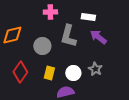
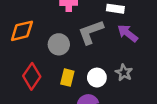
gray L-shape: (68, 36) -> (91, 32), turned 55

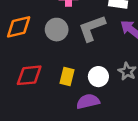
gray circle: (59, 44) -> (57, 30), moved
red diamond: (32, 76) -> (29, 75), turned 50

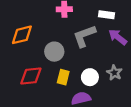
gray circle: (57, 30) -> (54, 52), moved

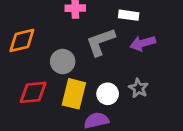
purple arrow: (118, 37) -> (143, 43), turned -54
yellow rectangle: (63, 77) -> (74, 94), size x1.5

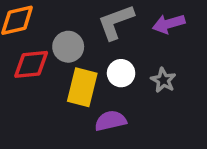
red diamond: (33, 92) -> (31, 64), moved
white circle: (108, 94) -> (121, 73), moved

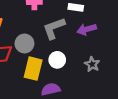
gray star: (163, 80) -> (92, 64), moved

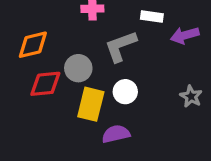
purple arrow: (87, 29) -> (185, 35), moved
gray star: (92, 64) -> (191, 96), moved

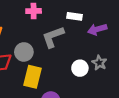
white circle: (125, 92) -> (80, 68), moved
gray star: (191, 96) -> (99, 63), moved

